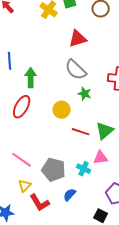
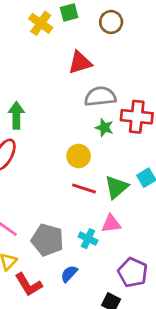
gray semicircle: (76, 70) -> (100, 96), moved, turned 130
green star: (85, 94) -> (104, 128), moved
yellow circle: (62, 110) -> (79, 156), moved

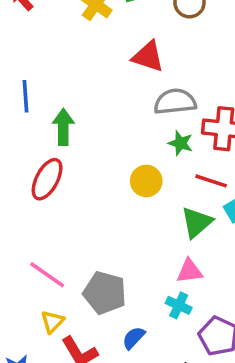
red triangle: (80, 63) -> (148, 57), turned 35
red line: (84, 188) -> (211, 181), moved
cyan cross: (88, 239) -> (179, 305), moved

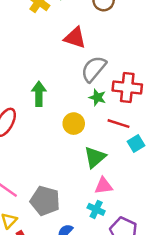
gray semicircle: (175, 102) -> (94, 69), turned -44
green arrow: (63, 127) -> (39, 94), moved
green triangle: (197, 222) -> (95, 157), moved

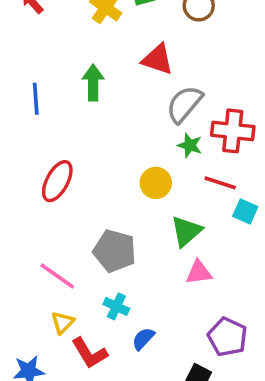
green arrow: (39, 94) -> (93, 83), moved
cyan square: (136, 143) -> (245, 212), turned -35
gray pentagon: (45, 201) -> (115, 251), moved
cyan cross: (96, 209) -> (116, 306), moved

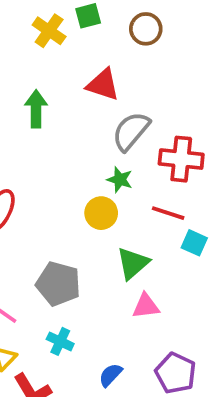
green star: (190, 145) -> (120, 180), moved
blue semicircle: (143, 339) -> (110, 375), moved

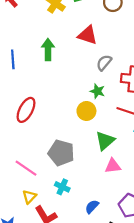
gray semicircle: (131, 131) -> (104, 63), size x0.7

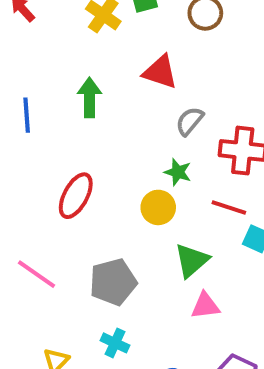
red ellipse: (26, 110) -> (76, 196), moved
gray pentagon: (61, 153) -> (113, 282), turned -30
pink line: (26, 168) -> (36, 274), moved

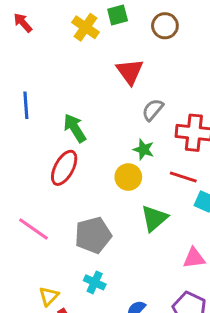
red triangle: (160, 72) -> (130, 72), turned 36
green arrow: (89, 98) -> (75, 128), moved, turned -32
pink triangle: (205, 306) -> (194, 258), moved

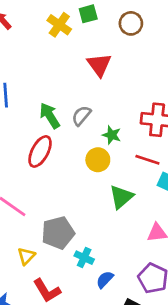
gray semicircle: (153, 110) -> (81, 116), moved
gray pentagon: (93, 235) -> (58, 233), moved
cyan cross: (95, 282) -> (84, 258), moved
yellow triangle: (49, 296) -> (26, 256), moved

